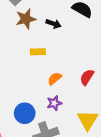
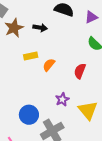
orange semicircle: (55, 78) -> (49, 65), moved
purple star: (54, 103) -> (62, 99), moved

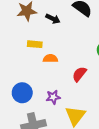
orange semicircle: (49, 65) -> (50, 58), turned 32
blue circle: (29, 115) -> (22, 93), moved

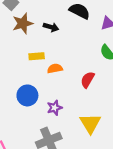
blue circle: (22, 93) -> (27, 95), moved
purple star: (53, 97) -> (55, 108), moved

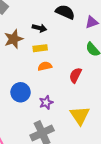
brown star: (23, 23) -> (14, 39), moved
yellow rectangle: (37, 56) -> (40, 48), moved

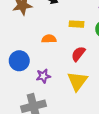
yellow rectangle: (40, 48) -> (76, 24), moved
yellow triangle: (80, 115) -> (77, 81), moved

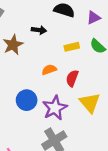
red semicircle: (78, 54) -> (72, 78), moved
purple star: (43, 76) -> (55, 108), size x1.6

